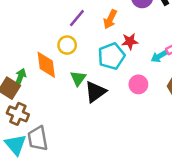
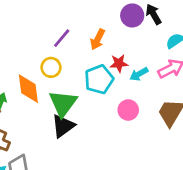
cyan arrow: (159, 56) -> (139, 74), moved
green triangle: (78, 78) -> (63, 103), size x1.6
black triangle: (95, 92) -> (63, 126), moved

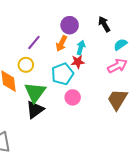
purple circle: (132, 15) -> (70, 25), moved
cyan arrow: (139, 74) -> (81, 48), moved, turned 136
pink circle: (128, 110) -> (73, 97), moved

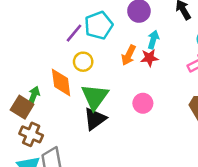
purple line: (34, 42) -> (74, 33), moved
orange arrow: (61, 43) -> (129, 55), moved
cyan pentagon: (62, 74) -> (99, 25), moved

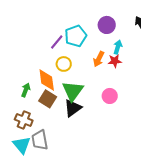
brown square: (22, 107) -> (48, 99), moved

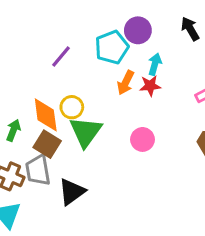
cyan pentagon: (76, 36) -> (112, 47), moved
yellow circle: (64, 64) -> (72, 107), moved
black triangle: (73, 108) -> (72, 192), moved
gray trapezoid: (40, 140) -> (38, 170), moved

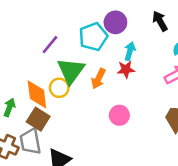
orange arrow: (126, 83) -> (98, 79), moved
green triangle: (86, 132) -> (71, 71), moved

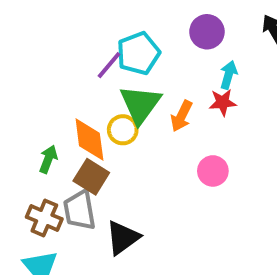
cyan pentagon: (93, 37) -> (138, 53), moved

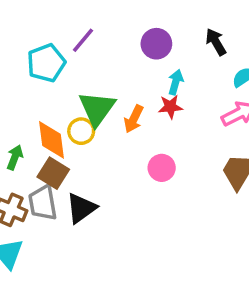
cyan pentagon: (138, 53) -> (46, 63), moved
purple line: (109, 65) -> (83, 40), moved
black triangle: (123, 238) -> (81, 208), moved

